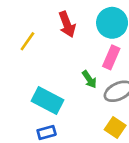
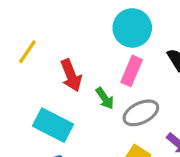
red arrow: (67, 24) -> (71, 75), moved

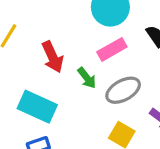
pink rectangle: (132, 71) -> (112, 49), turned 40

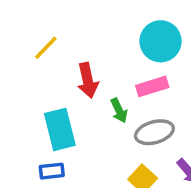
cyan rectangle: (37, 107) -> (60, 129), turned 39

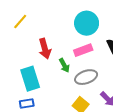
yellow line: (46, 48) -> (20, 22), moved

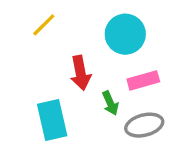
cyan circle: (87, 23) -> (125, 34), moved

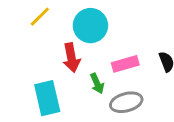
cyan circle: (125, 34) -> (90, 26), moved

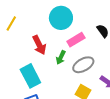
cyan circle: (90, 26) -> (61, 18), moved
green arrow: (97, 83) -> (61, 58), turned 64

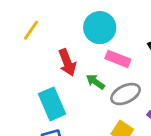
pink rectangle: (76, 40) -> (118, 59), turned 48
green arrow: (61, 58) -> (95, 82), turned 96

